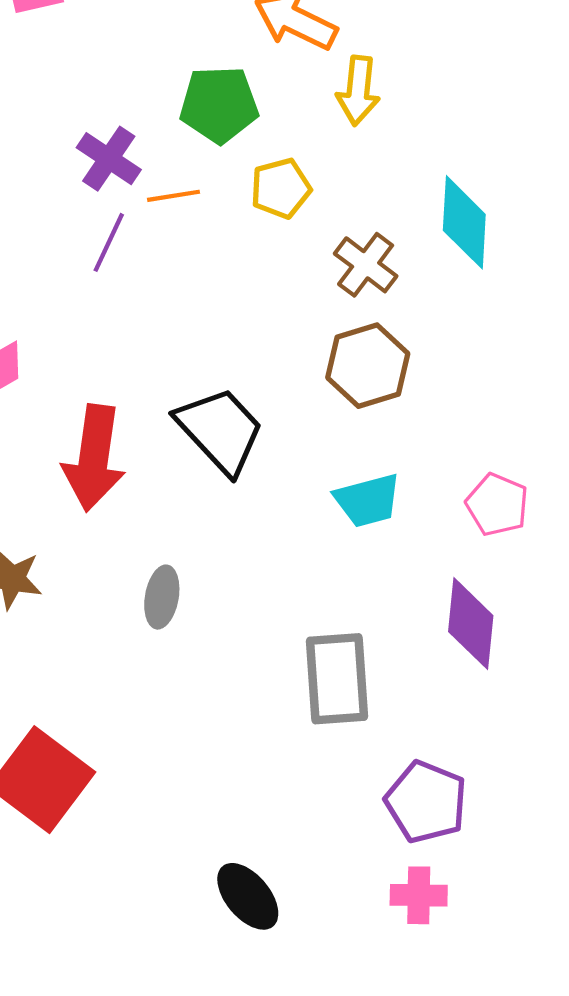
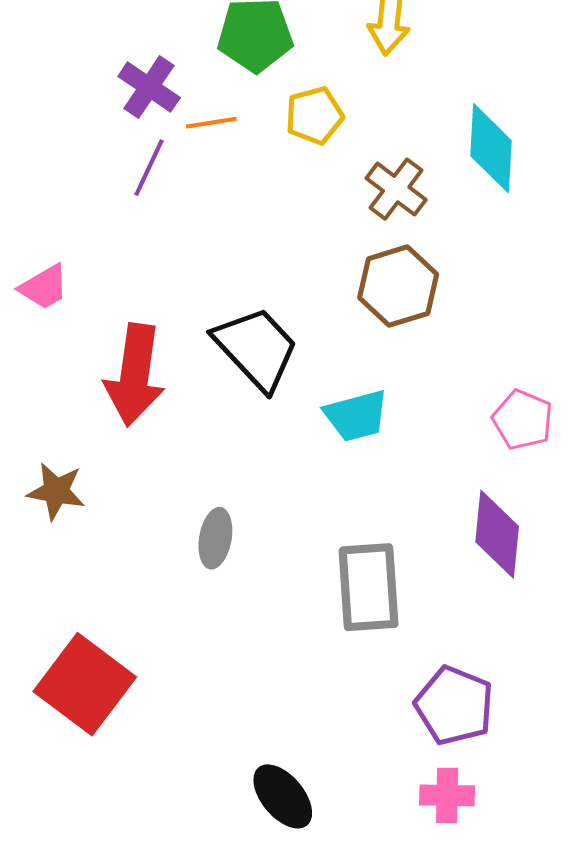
cyan trapezoid: (368, 500) -> (356, 416), moved
gray ellipse: (162, 597) -> (215, 538), moved

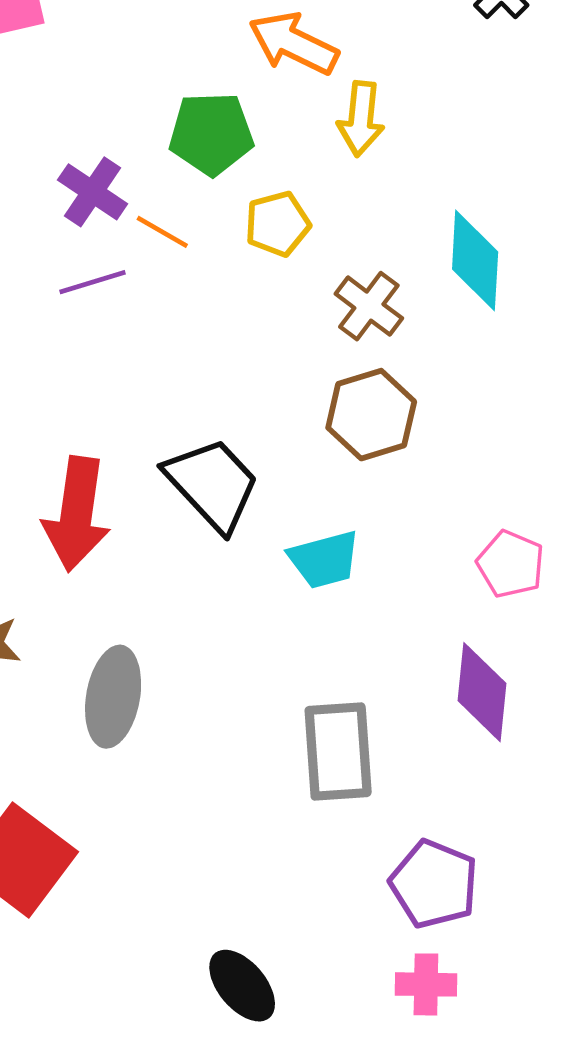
orange line: (211, 123) -> (162, 232), turned 39
purple line: (149, 168) -> (93, 282), turned 48
gray ellipse: (215, 538) -> (113, 697), moved, size x1.5

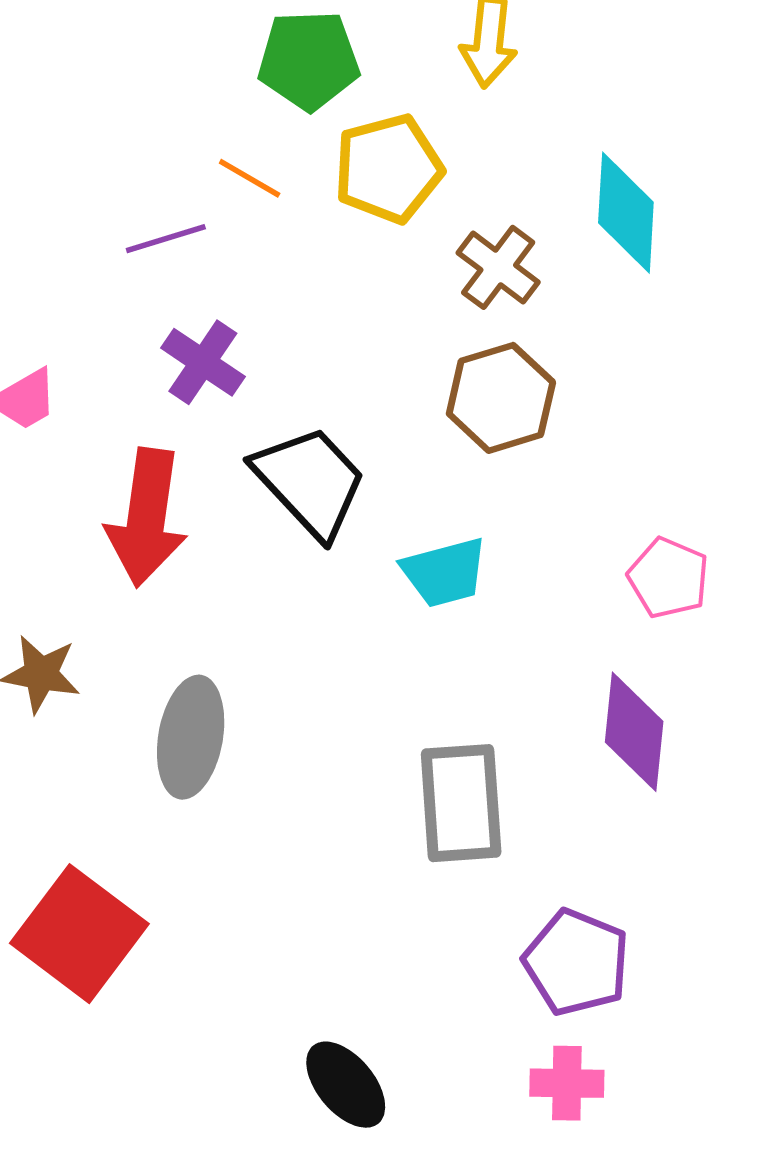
purple cross: (93, 192) -> (203, 362), moved
yellow pentagon: (278, 224) -> (388, 169), size x1.4

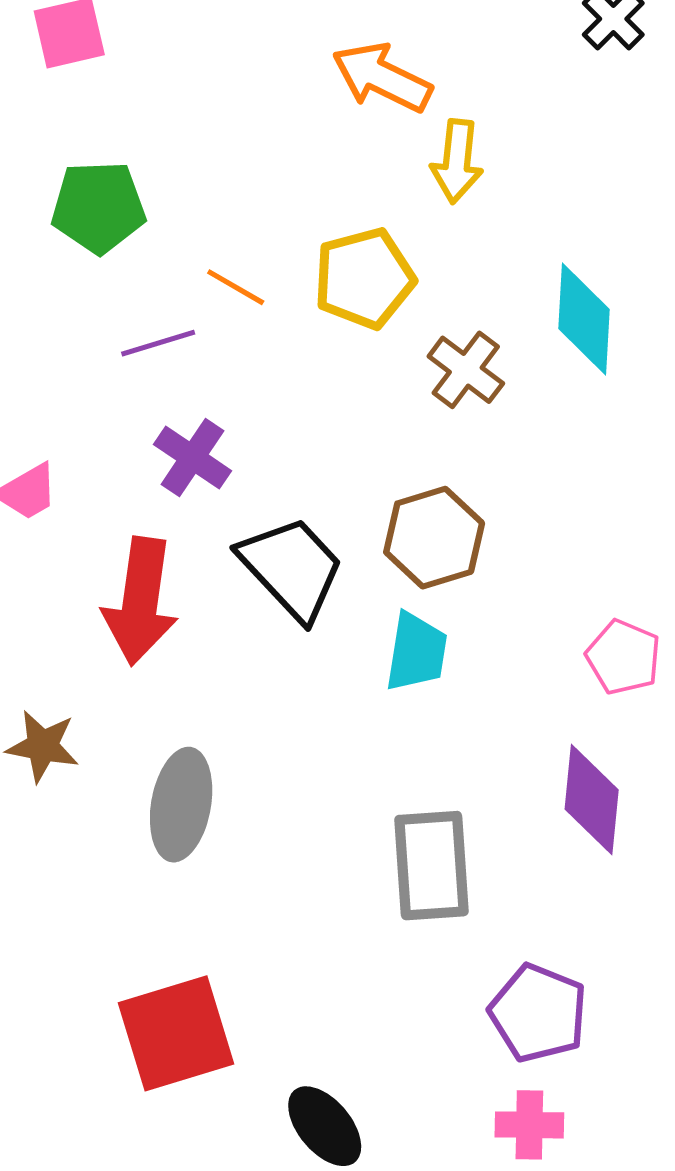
green pentagon: (309, 60) -> (98, 207), moved
brown hexagon: (501, 398) -> (434, 538), moved
cyan trapezoid: (445, 572) -> (416, 652), turned -66
red square: (79, 934) -> (176, 1033), moved, turned 36

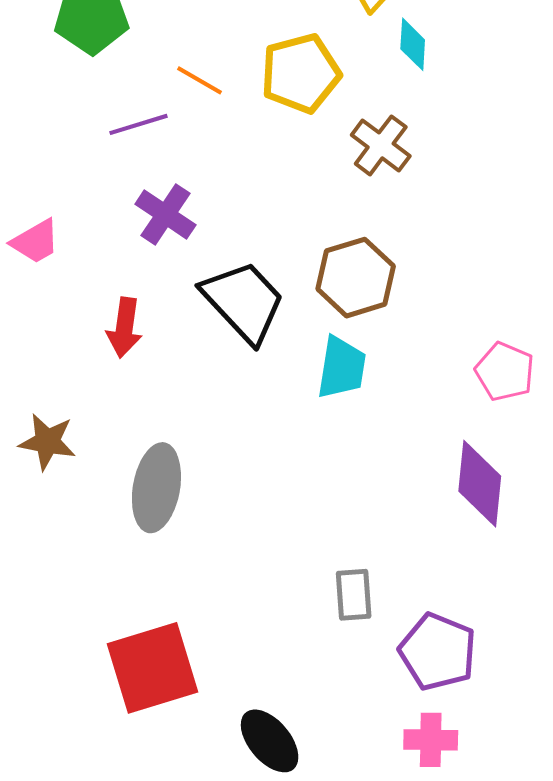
cyan diamond: (584, 319) -> (413, 44), moved, size x0.6
red arrow: (140, 601) -> (124, 328), size x0.6
gray rectangle: (431, 866) -> (354, 595), moved, size x0.6

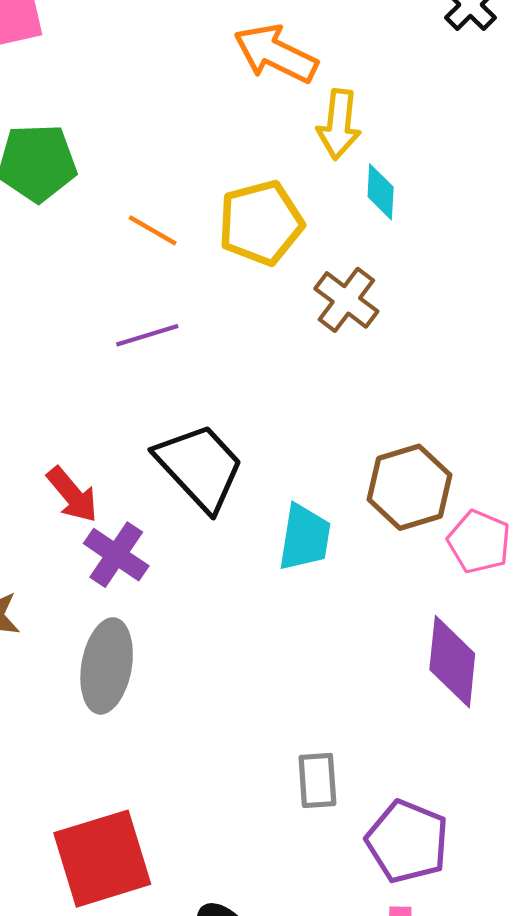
purple line: (138, 124) -> (147, 335), moved
purple cross: (165, 214) -> (116, 555), moved
brown hexagon: (356, 278) -> (409, 487), moved
red arrow: (124, 328) -> (72, 495), turned -48

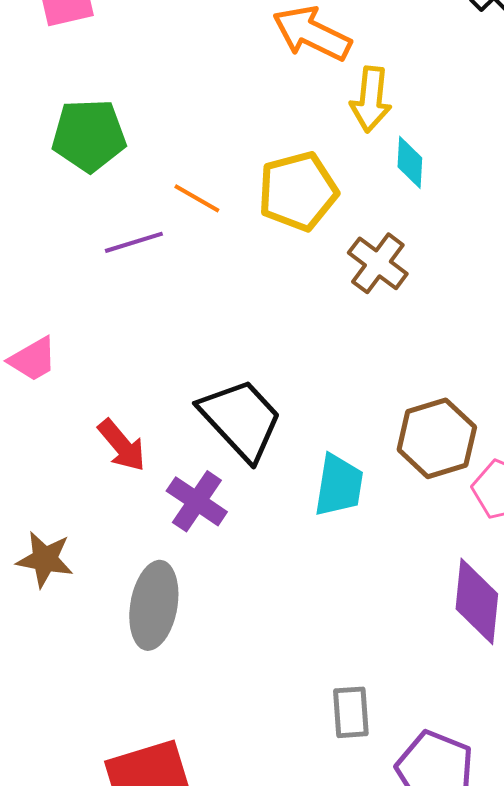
purple line: (147, 335) -> (134, 242), moved
purple cross: (116, 555) -> (197, 501), moved

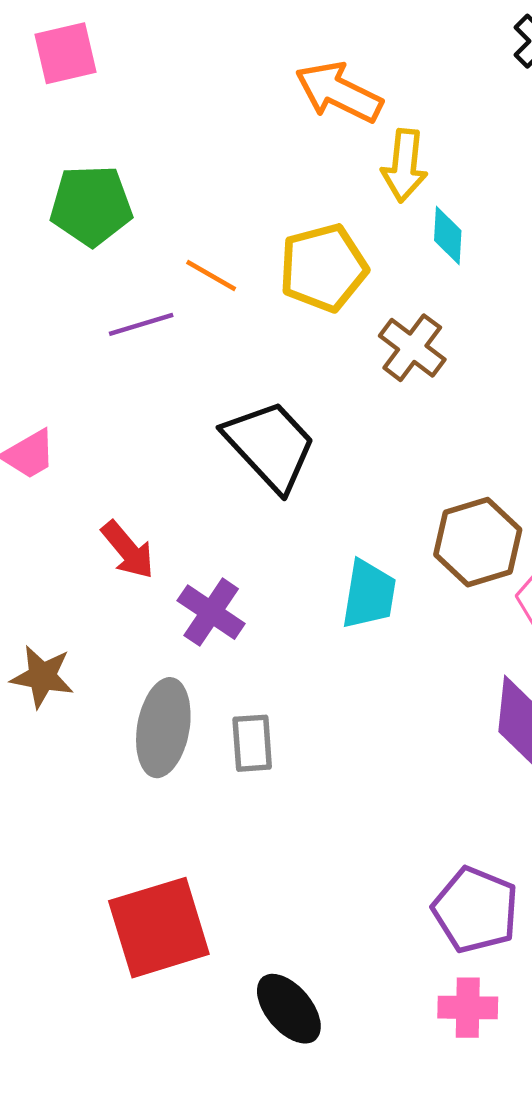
black trapezoid: (241, 419) -> (270, 445), moved
gray rectangle: (351, 712) -> (252, 743), moved

